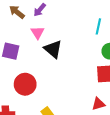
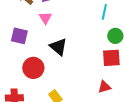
black triangle: (53, 49) -> (58, 47), moved

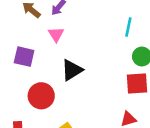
black triangle: (58, 47) -> (72, 70), turned 48

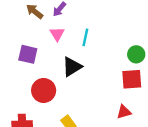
cyan line: (128, 27) -> (85, 37), moved

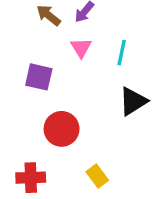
black triangle: (72, 67) -> (133, 101), moved

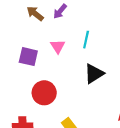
pink triangle: (81, 48) -> (58, 46), moved

